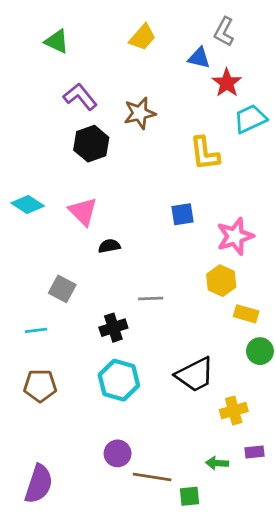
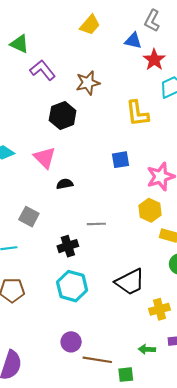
green triangle: (57, 41) -> (19, 44), moved
black hexagon: (91, 144) -> (63, 115), moved

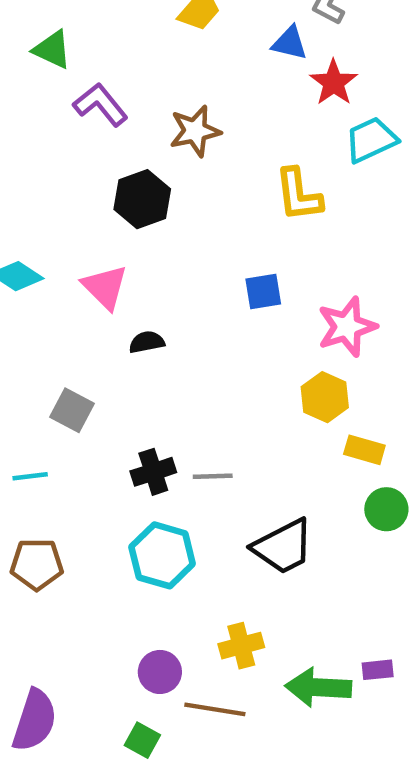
gray line: (96, 224) -> (213, 476), moved
yellow cross: (159, 309) -> (241, 646), moved
green arrow: (147, 349) -> (318, 687), size x1.8
green square: (126, 375) -> (142, 740), moved, turned 35

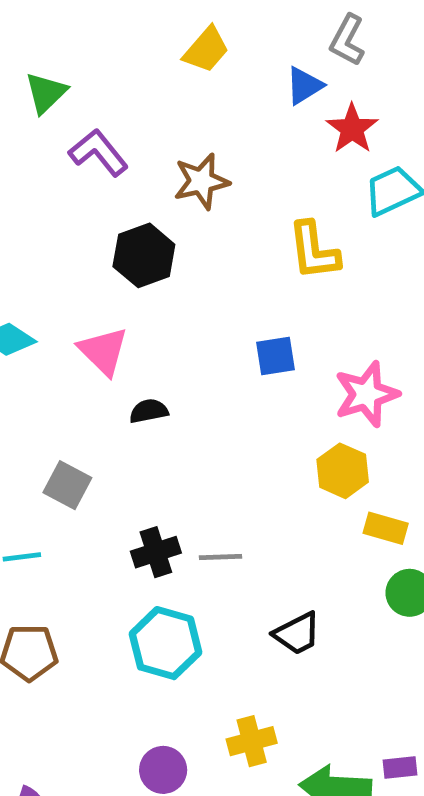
blue triangle: (290, 43) -> (304, 86), turned -45
green triangle: (52, 50) -> (46, 93), turned 51
black trapezoid: (283, 547) -> (297, 634), size x0.7

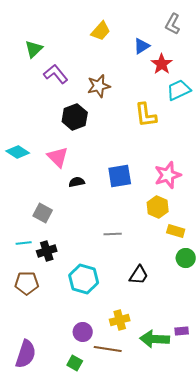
gray L-shape: (347, 40) -> (173, 24), moved
blue square: (276, 356) -> (120, 176), moved, size x1.4
black cross: (156, 552) -> (47, 251), moved
gray line: (221, 557) -> (113, 234), moved
black trapezoid: (297, 634) -> (139, 275), turned -30

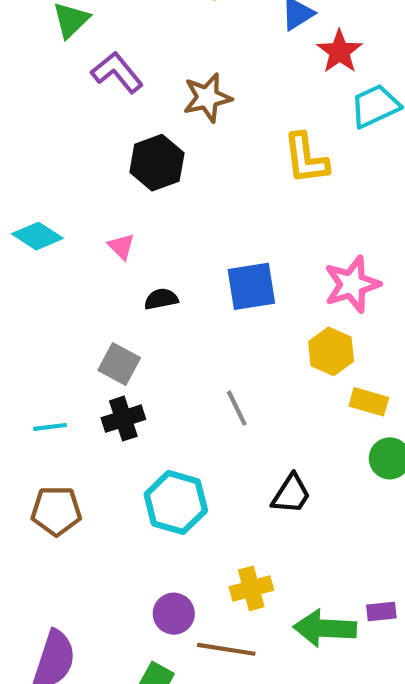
pink triangle: (58, 157) -> (121, 247), size x0.6
gray square: (43, 213) -> (119, 364), moved
gray line: (113, 234) -> (237, 408), turned 66
black cross: (47, 251) -> (123, 419), moved

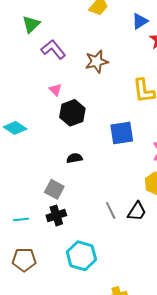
black hexagon: (157, 163) -> (72, 113), moved
pink triangle: (121, 247) -> (55, 90), moved
blue square: (251, 286) -> (122, 133), moved
black trapezoid: (291, 494) -> (137, 211), moved

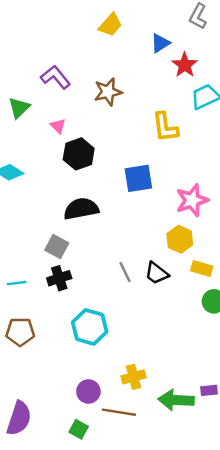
green triangle: (31, 24) -> (19, 108), moved
black semicircle: (74, 158) -> (81, 209), size x1.8
black trapezoid: (137, 211) -> (157, 273), turned 95

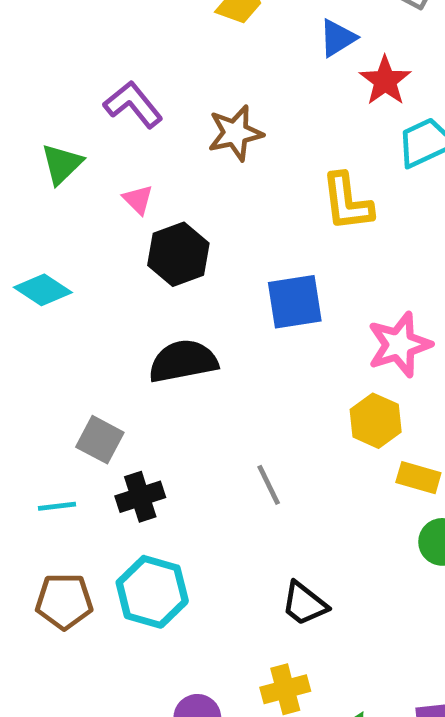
gray square: (57, 247) -> (100, 440), moved
black trapezoid: (157, 273) -> (304, 604), moved
cyan hexagon: (90, 327) -> (152, 592), moved

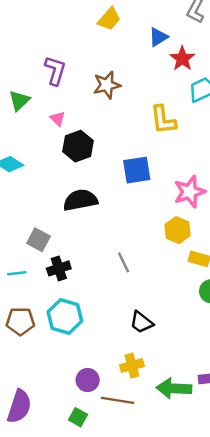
purple L-shape: (133, 105) -> (55, 71), turned 56

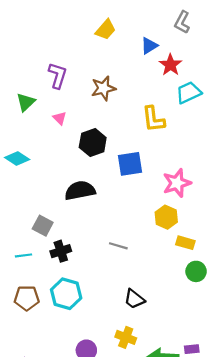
black hexagon: (78, 146) -> (93, 143), moved
gray line: (124, 262) -> (118, 246), turned -48
yellow cross: (132, 366) -> (126, 337), turned 36

